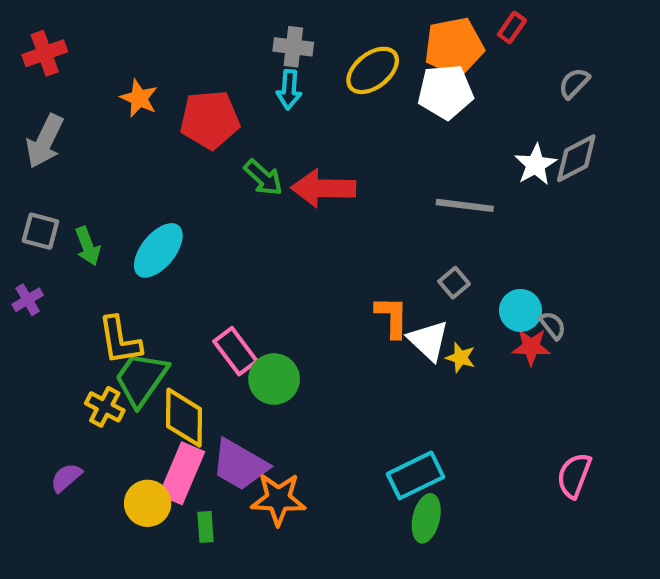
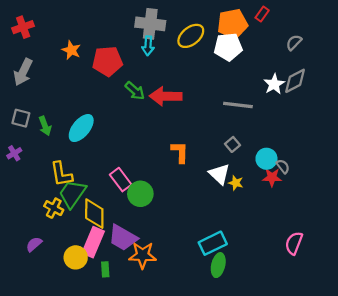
gray cross: (293, 47) -> (150, 24), size x1.5
orange L-shape: (392, 317) -> (180, 152), moved

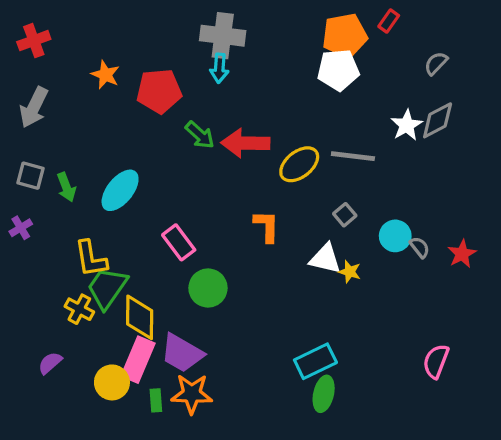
yellow ellipse: (191, 36) -> (299, 164), moved
white triangle: (219, 174) -> (325, 259), turned -30
red star: (272, 177) -> (462, 254), moved, turned -30
pink rectangle: (121, 180) -> (179, 242), moved
orange star: (143, 255) -> (192, 394), moved

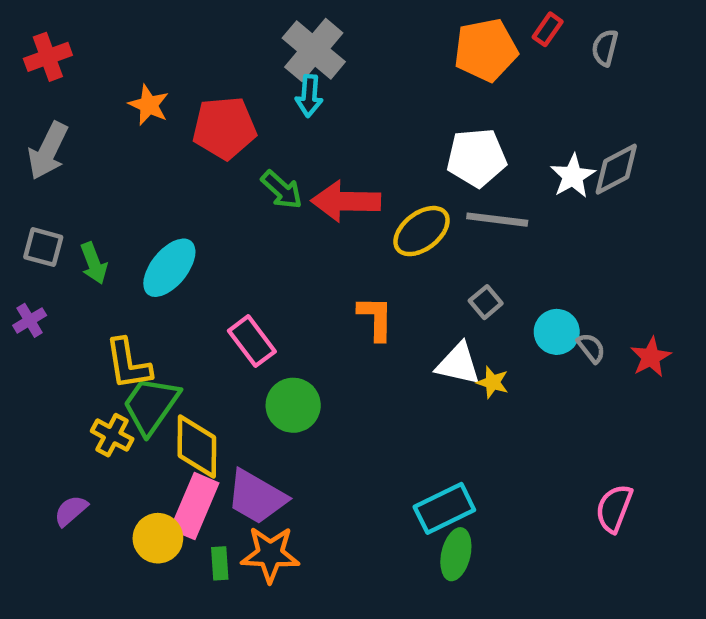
gray cross: (223, 36) -> (314, 50), turned 33
gray semicircle: (436, 63) -> (605, 48), moved, turned -30
white pentagon: (338, 70) -> (477, 158), moved

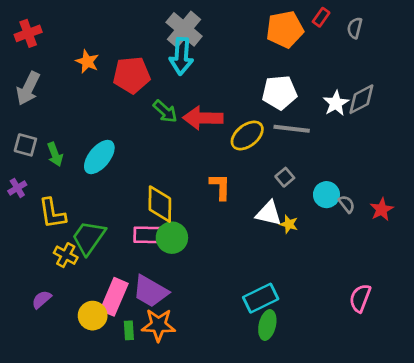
cyan arrow: (309, 96) -> (181, 56), size x1.5
pink rectangle: (252, 341) -> (148, 235), moved, turned -52
yellow L-shape: (128, 364) -> (52, 213), moved
yellow diamond: (197, 446) -> (160, 204), moved

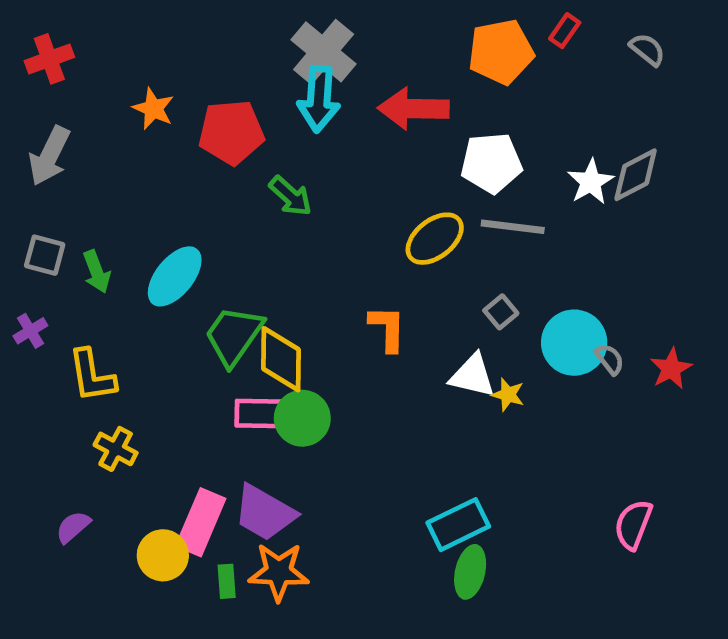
gray semicircle: (355, 28) -> (647, 49), moved, turned 115
red arrow: (203, 118) -> (413, 109), moved
cyan circle: (326, 195) -> (574, 343), size x1.4
green trapezoid: (89, 238) -> (234, 336), moved

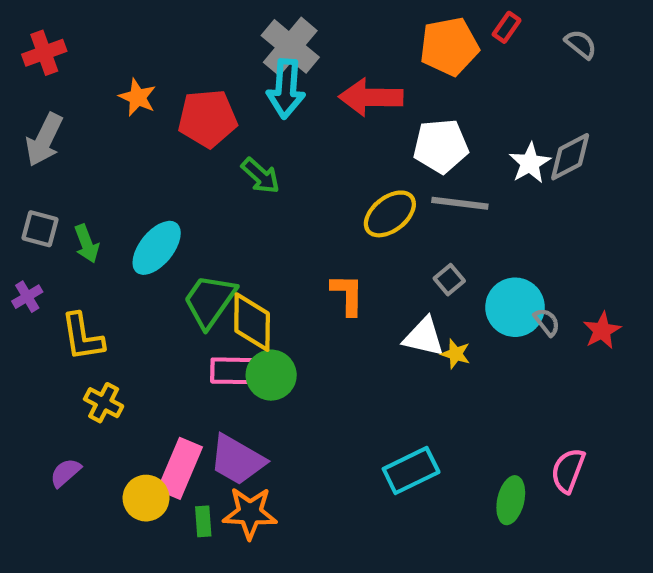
green ellipse: (470, 572) -> (511, 500), moved

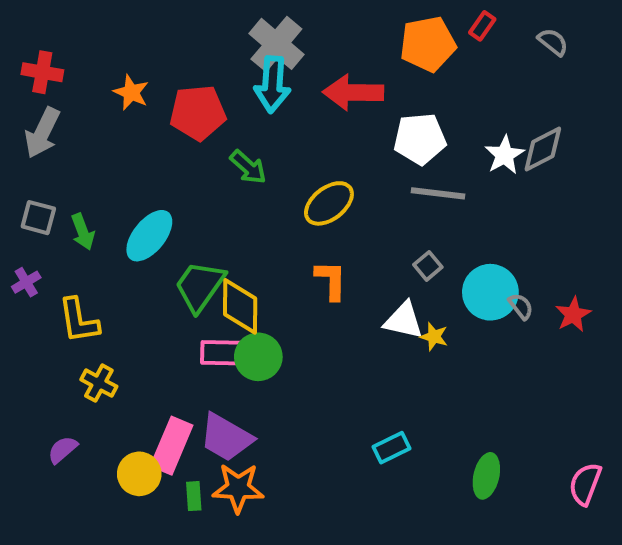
red cross: (44, 53) -> (42, 72), moved, turned 30
yellow ellipse: (390, 214) -> (329, 203), moved
cyan rectangle: (411, 471) -> (392, 448), size x0.7
pink semicircle: (568, 471) -> (585, 484), moved

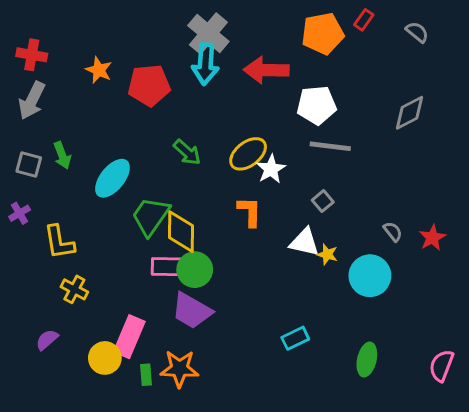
white star: (505, 155) -> (271, 169), moved
green arrow: (248, 167) -> (187, 152), moved
green arrow: (83, 232) -> (62, 155), moved
cyan circle: (490, 292) -> (370, 276), moved
purple trapezoid: (226, 438) -> (192, 311), moved

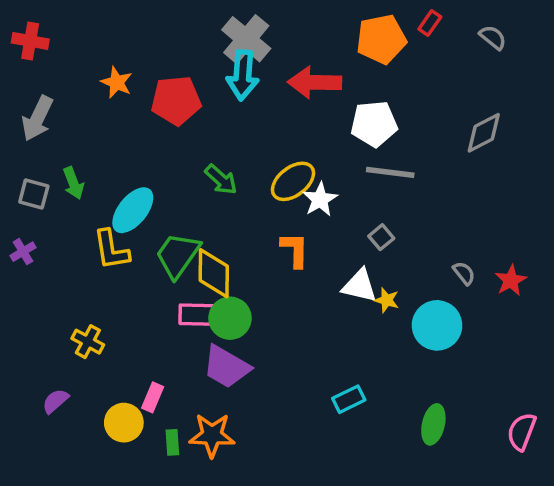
red cross: (32, 55) -> (30, 41), moved
yellow L-shape: (59, 242) -> (111, 250), moved
pink rectangle: (129, 337) -> (153, 397), size x0.6

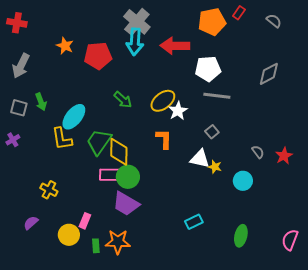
cyan circle: (437, 325) -> (243, 181), size x0.7

